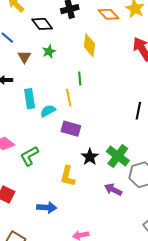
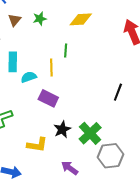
yellow diamond: (89, 45) -> (81, 19), turned 70
yellow L-shape: (68, 176) -> (37, 145), turned -105
purple arrow: (113, 190) -> (70, 168), moved

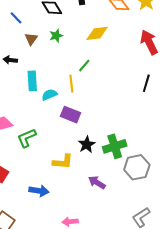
green line: (66, 50) -> (84, 66), turned 40
black line: (118, 92) -> (146, 83), moved
green cross: (90, 133) -> (115, 146), turned 30

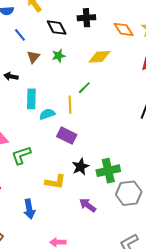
blue arrow: (39, 191) -> (29, 209), turned 66

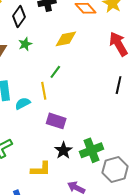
black diamond: (57, 28) -> (19, 16), turned 70
purple rectangle: (67, 136) -> (56, 121), moved

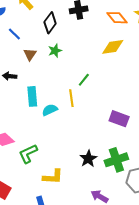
yellow diamond: (66, 39) -> (113, 47), moved
purple rectangle: (56, 121) -> (119, 119), moved
yellow L-shape: (41, 169) -> (53, 177), moved

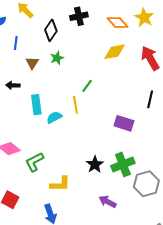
blue line: (14, 34) -> (16, 43), turned 56

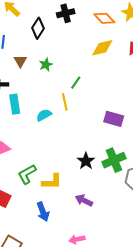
green star: (57, 58) -> (46, 65), moved
cyan rectangle: (36, 105) -> (15, 104), moved
green L-shape: (34, 162) -> (27, 174), moved
purple arrow: (108, 202) -> (84, 200), moved

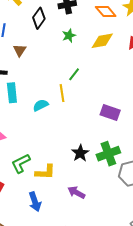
green star: (46, 65) -> (69, 36), moved

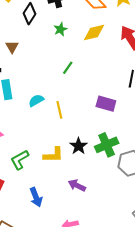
yellow line: (62, 93) -> (59, 110), moved
yellow L-shape: (45, 172) -> (53, 155), moved

